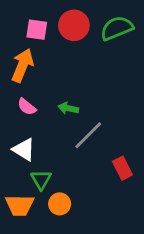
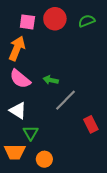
green semicircle: (117, 28) -> (87, 21), size x0.7
pink semicircle: (27, 107) -> (20, 79), size x1.5
orange circle: (60, 204) -> (44, 159), moved

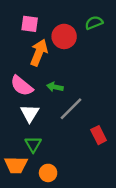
red circle: (55, 19) -> (64, 36), moved
orange arrow: (17, 48) -> (39, 53), moved
white triangle: (18, 111) -> (30, 113), moved, turned 30

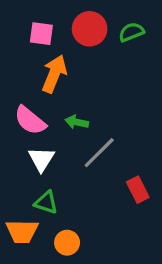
red circle: (64, 36) -> (90, 29), moved
green triangle: (33, 144) -> (46, 202), turned -42

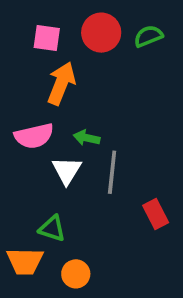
pink semicircle: (30, 120) -> (34, 136), turned -52
gray line: (99, 153) -> (112, 172), turned -39
white triangle: (41, 159) -> (67, 170), moved

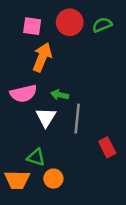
orange circle: (76, 274) -> (53, 179), moved

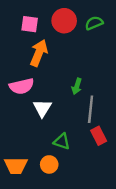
green arrow: (60, 95) -> (77, 86), moved, turned -84
gray line: (77, 119) -> (91, 109), moved
green triangle: (36, 157) -> (62, 141), moved

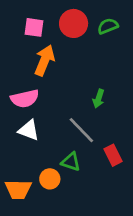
green arrow: (77, 86) -> (99, 99), moved
white triangle: (42, 108) -> (29, 130), moved, turned -42
gray line: (91, 109) -> (81, 130), moved, turned -50
orange circle: (49, 164) -> (50, 179), moved

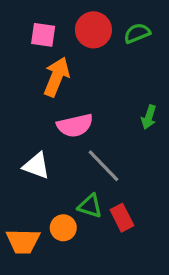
pink semicircle: (25, 99) -> (75, 125), moved
green arrow: (99, 99) -> (149, 117), moved
red rectangle: (113, 155) -> (122, 218), moved

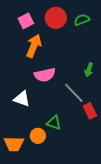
pink square: (43, 35) -> (26, 21), turned -35
gray line: (104, 166) -> (74, 93), moved
red rectangle: (122, 218) -> (90, 111), moved

